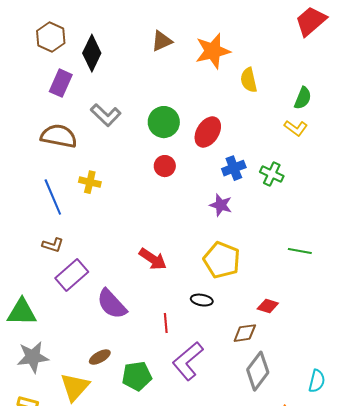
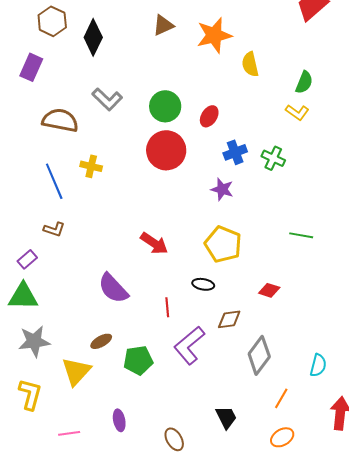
purple rectangle: (61, 83) -> (31, 67), moved
red ellipse: (208, 132) -> (209, 116), size x0.7
red circle: (165, 166) -> (166, 150), size x1.8
purple rectangle: (72, 275) -> (27, 259), moved, size x0.6
brown diamond: (245, 333) -> (229, 319), moved

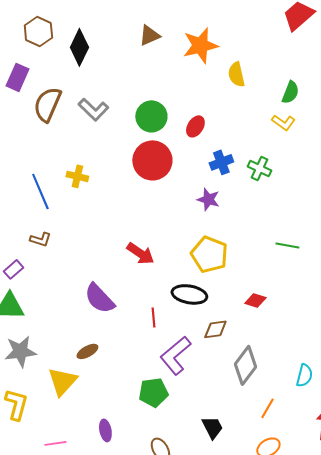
brown semicircle: (60, 120) -> (47, 104), moved, turned -78
black ellipse: (203, 284) -> (189, 294), size x1.6
green pentagon: (138, 360) -> (153, 392), moved

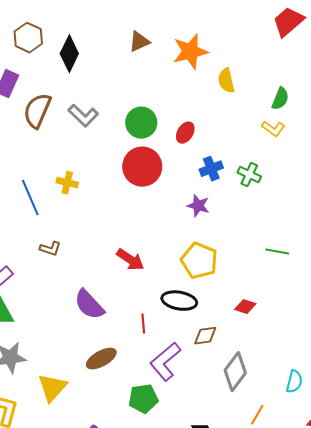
brown L-shape: (40, 239) -> (50, 249), moved
brown ellipse: (87, 351) -> (101, 359), moved, size x1.4

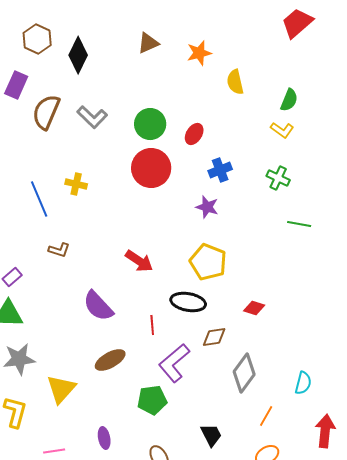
orange star: (190, 52) -> (199, 53), size x0.7
green cross: (249, 175) -> (278, 178), moved
green line: (277, 252) -> (299, 224), moved

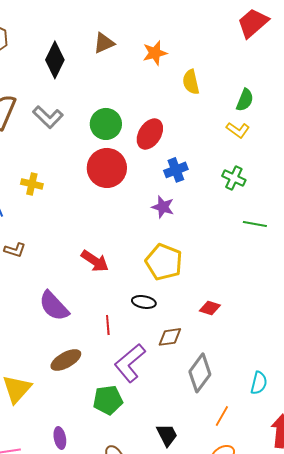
black diamond: (78, 55) -> (55, 60), moved
red ellipse: (194, 134) -> (150, 134), size x1.4
black ellipse: (188, 302) -> (144, 302), size x0.7

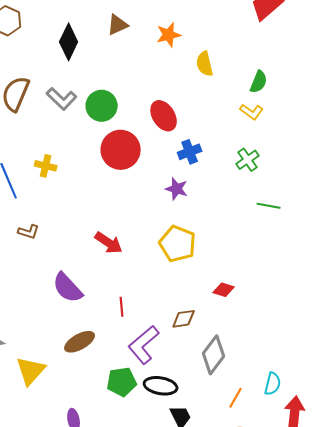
green circle: (106, 124) -> (102, 106), moved
red ellipse: (150, 134) -> (164, 116), turned -64
green cross: (234, 178) -> (248, 160), turned 30
black ellipse: (144, 302) -> (161, 386), moved, size x1.4
cyan semicircle: (259, 383) -> (273, 384), moved

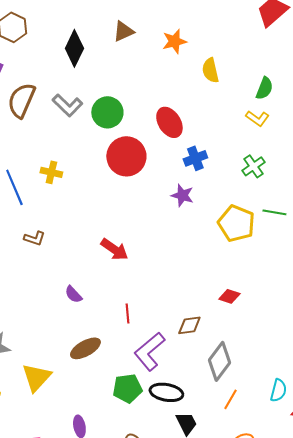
yellow pentagon: (178, 244) -> (236, 223), moved
purple semicircle: (68, 288) -> (73, 294), size x0.6
orange line: (236, 398) -> (230, 399), moved

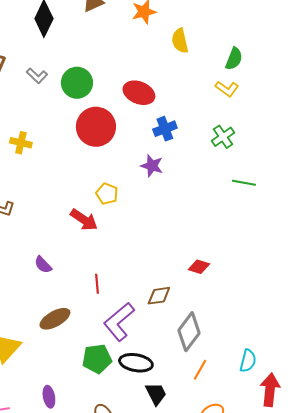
gray L-shape: (67, 105) -> (37, 76), size x0.7
red ellipse: (169, 122) -> (139, 93), turned -36
yellow pentagon: (236, 223) -> (107, 194), moved, size x0.6

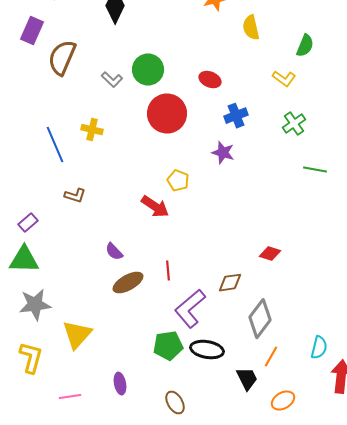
gray L-shape: (37, 76) -> (112, 80), moved
yellow L-shape: (227, 89) -> (284, 79), moved
red ellipse: (139, 93) -> (210, 80), size x0.7
brown ellipse: (55, 319) -> (128, 283), moved
black trapezoid: (156, 394) -> (247, 379), moved

